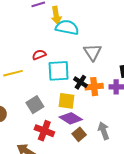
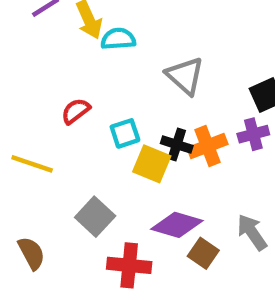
cyan semicircle: (67, 27) -> (118, 39), size x0.7
cyan square: (59, 71) -> (125, 133), size x0.6
yellow line: (13, 73) -> (32, 164), turned 48
yellow square: (66, 101) -> (152, 164), moved, turned 30

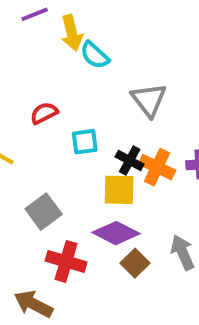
cyan semicircle: (118, 39) -> (95, 55), turned -144
orange cross: (207, 146) -> (157, 167), turned 36
yellow square: (152, 164) -> (119, 190), moved, turned -32

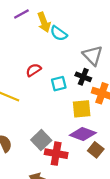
black cross: (130, 160) -> (83, 77), moved
gray square: (44, 212) -> (41, 140), moved

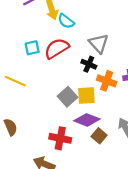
red semicircle: (34, 70) -> (57, 48), moved, size x1.6
cyan square: (59, 84) -> (32, 48), moved
gray square: (41, 140) -> (68, 97), moved

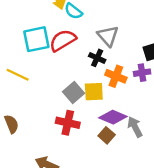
cyan square: (32, 48) -> (36, 39), size x1.6
purple diamond: (87, 120) -> (113, 117), moved
red cross: (60, 138) -> (68, 123), moved

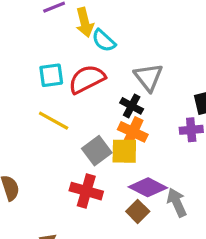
cyan square: (36, 39) -> (51, 75), size x0.7
yellow line: (18, 75) -> (54, 121), moved
orange cross: (116, 76) -> (133, 132), moved

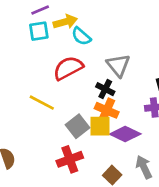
yellow arrow: (85, 22) -> (65, 22), turned -90
cyan square: (51, 75) -> (39, 31), moved
purple diamond: (148, 187) -> (125, 134), moved
red cross: (86, 191) -> (70, 159), turned -35

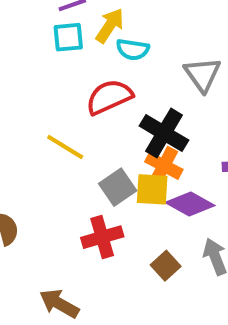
yellow arrow: (65, 22) -> (110, 26), turned -45
cyan semicircle: (81, 36) -> (133, 49), turned -36
gray triangle: (118, 65) -> (202, 74), moved
black cross: (105, 89) -> (164, 133), size x1.6

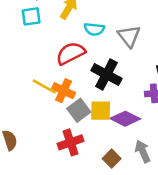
cyan square: (68, 37) -> (31, 16), moved
cyan semicircle: (133, 49) -> (94, 29), moved
orange cross: (164, 166) -> (64, 91), moved

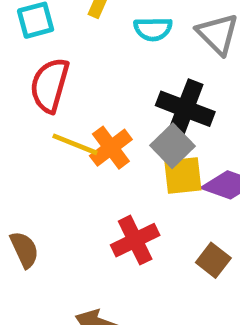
red semicircle: (71, 53) -> (50, 85), moved, turned -40
orange cross: (64, 91) -> (111, 148), turned 35
gray square: (79, 110) -> (173, 146), moved

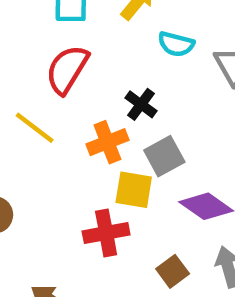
black cross: (185, 109) -> (141, 104), moved, size x0.6
yellow line: (75, 144) -> (35, 128), moved
yellow square: (183, 176) -> (134, 190), moved

